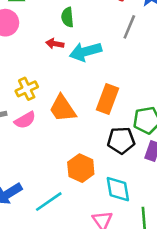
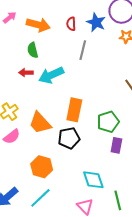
black pentagon: (121, 140) -> (69, 138), moved
orange hexagon: (81, 168) -> (42, 167), moved

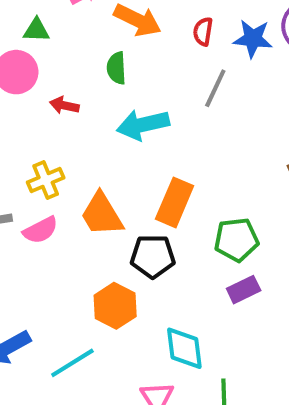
blue star: (96, 22) -> (253, 39), turned -30
red arrow: (26, 73) -> (64, 105), moved
purple rectangle: (116, 145) -> (244, 290), turned 42
orange hexagon: (42, 167) -> (115, 306), moved

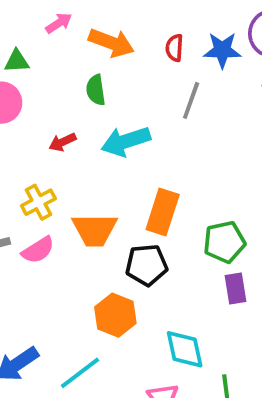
red arrow: (64, 105) -> (63, 142), moved, turned -32
orange trapezoid: (102, 214) -> (95, 230), turned -54
purple rectangle: (244, 290) -> (236, 288), turned -68

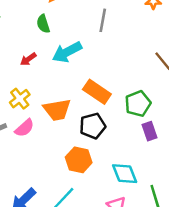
orange rectangle: (163, 212) -> (97, 92), turned -64

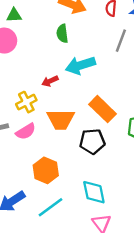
red arrow: (28, 59) -> (50, 81), moved
orange hexagon: (79, 160) -> (46, 170), moved
cyan diamond: (125, 174) -> (94, 192), moved

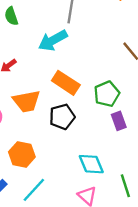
cyan arrow: (80, 65) -> (53, 40), moved
cyan diamond: (94, 192) -> (91, 164), moved

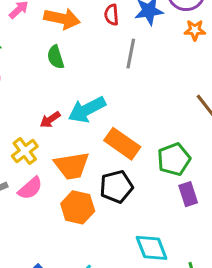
cyan arrow: (53, 40) -> (87, 110), moved
orange hexagon: (22, 154) -> (78, 207), moved

